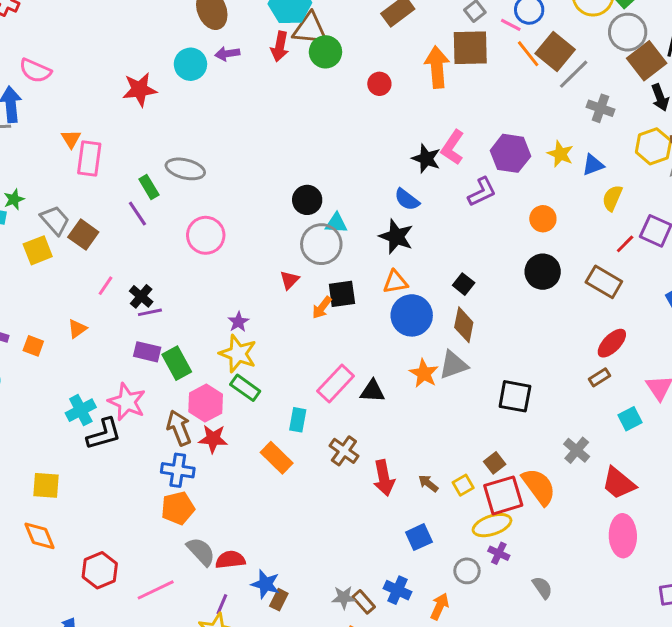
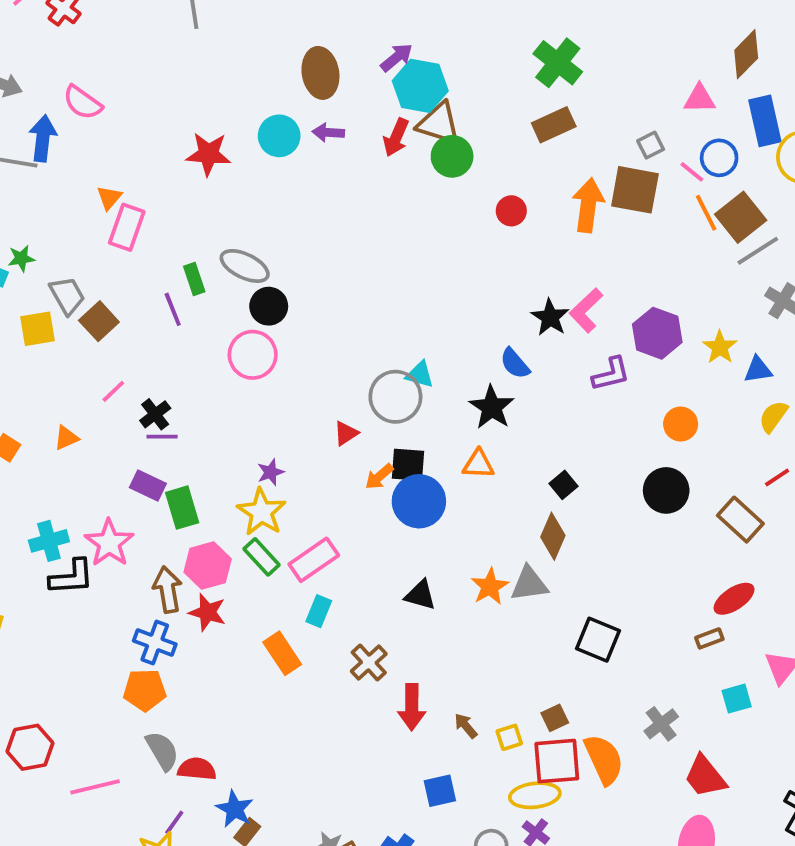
black circle: (307, 200) -> (269, 306), moved
blue circle: (412, 315) -> (419, 501), moved
pink rectangle: (336, 384) -> (314, 560), moved

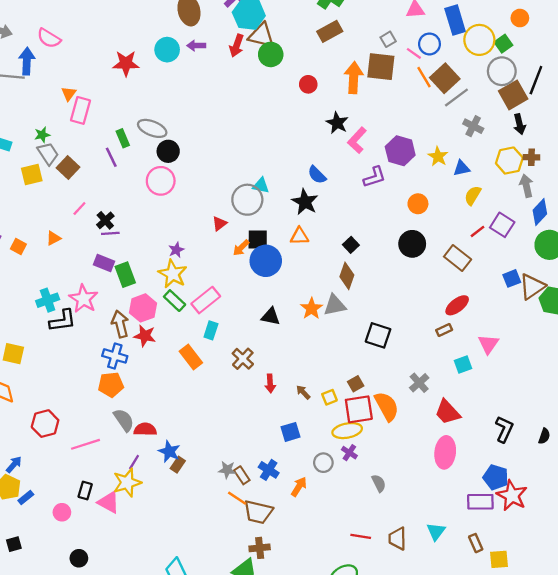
green star: (21, 258) -> (42, 135), moved
black star: (550, 317) -> (337, 123), moved
red arrow: (412, 707) -> (270, 383), size x0.7

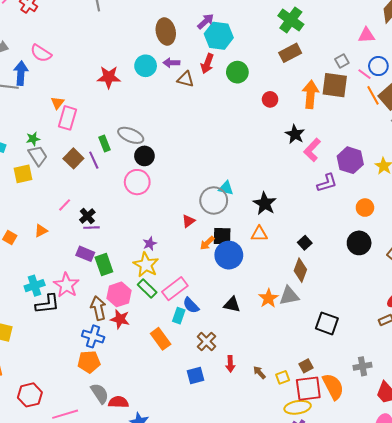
brown triangle: (261, 35) -> (186, 79), moved, size x0.7
brown square: (68, 167) -> (73, 158), moved
blue semicircle: (317, 175) -> (191, 305), moved
gray cross: (419, 383) -> (362, 366), turned 30
blue square: (291, 432) -> (196, 375), moved

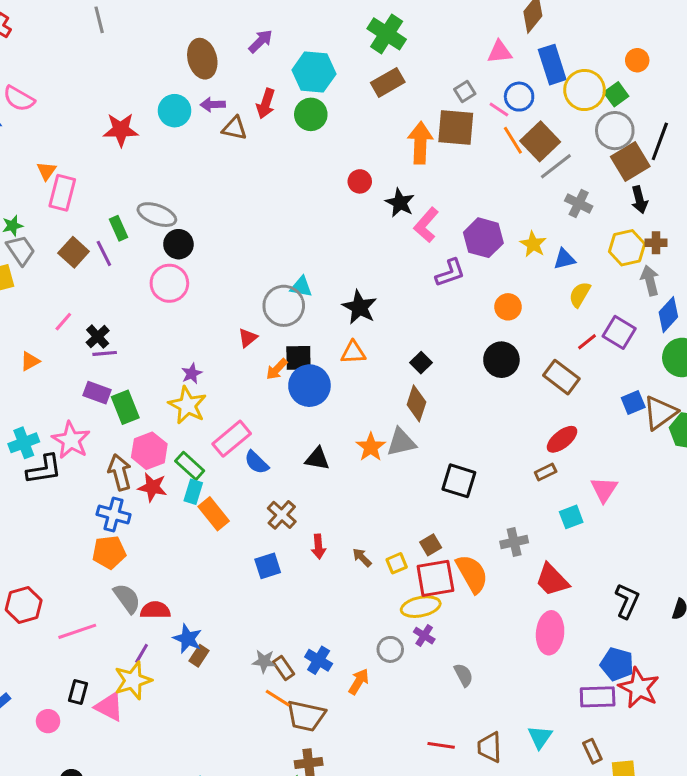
cyan hexagon: (219, 36) -> (314, 72), moved
red circle: (270, 99) -> (360, 181), moved
green rectangle: (147, 288) -> (190, 466), moved
cyan rectangle: (179, 316) -> (193, 492), moved

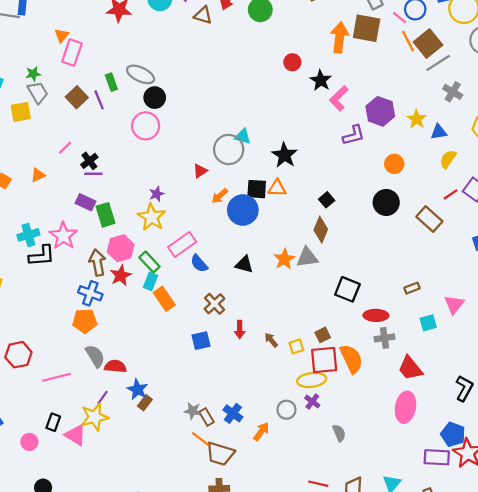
black square: (298, 358) -> (257, 189), moved
red ellipse: (562, 439) -> (376, 315), moved, turned 35
red star: (152, 487) -> (121, 275), turned 30

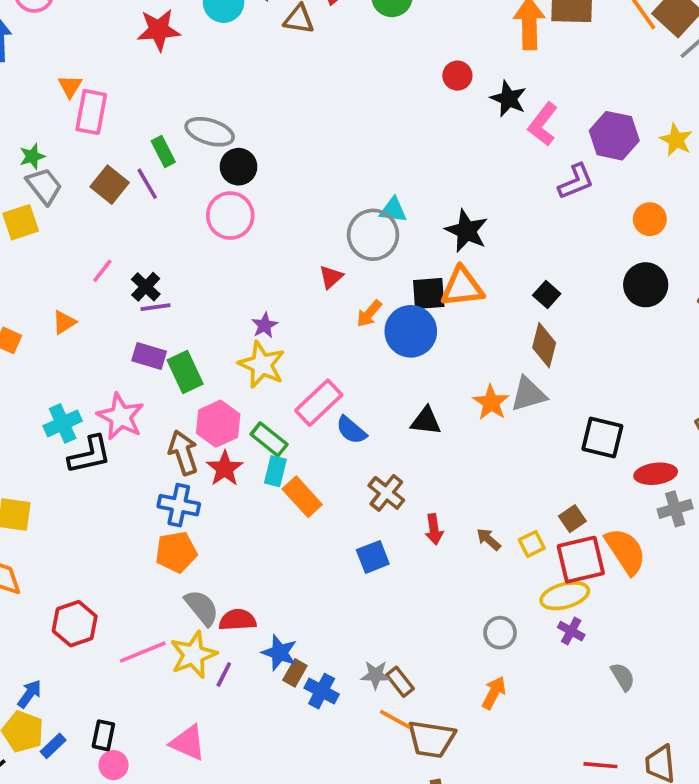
orange triangle: (277, 188) -> (462, 287), size x1.4
gray circle: (286, 410) -> (500, 633), moved
blue cross: (233, 413) -> (322, 691), moved
yellow star: (95, 417) -> (193, 655), moved
black rectangle: (53, 422) -> (103, 735), moved

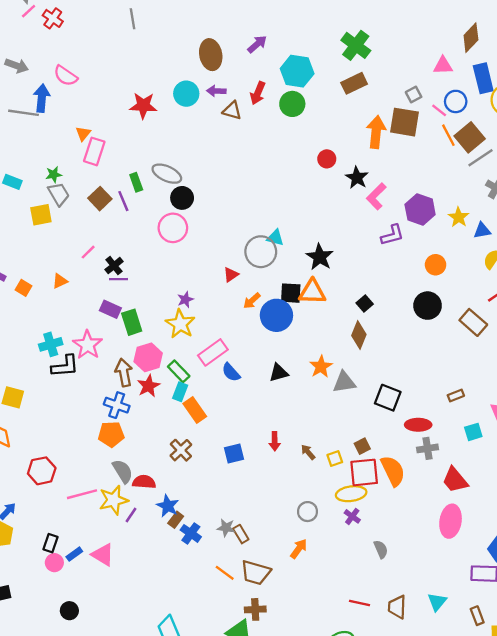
gray triangle: (528, 394) -> (344, 382), moved
black triangle: (426, 421) -> (279, 373), turned -30
brown cross: (386, 493) -> (181, 450), moved
orange line: (395, 719) -> (225, 573), moved
blue rectangle: (53, 746) -> (74, 554), moved

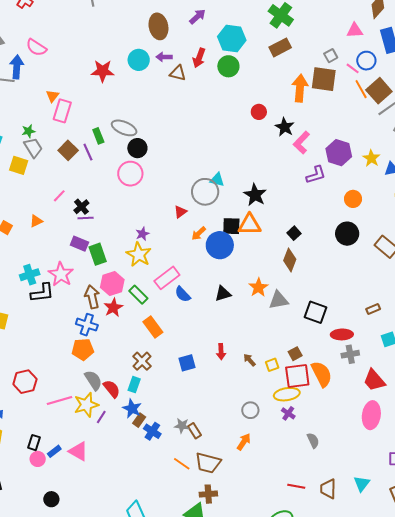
yellow square: (41, 215) -> (19, 165), turned 30
cyan rectangle: (180, 392) -> (134, 385), moved
red semicircle: (144, 482) -> (112, 389), turned 48

